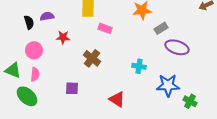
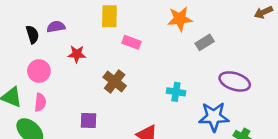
purple ellipse: (177, 47) -> (235, 81), moved

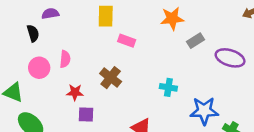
purple semicircle: (56, 27) -> (50, 14), moved
red star: (77, 54) -> (75, 92), moved
purple ellipse: (235, 81) -> (230, 58), moved
pink semicircle: (40, 102) -> (65, 59), moved

